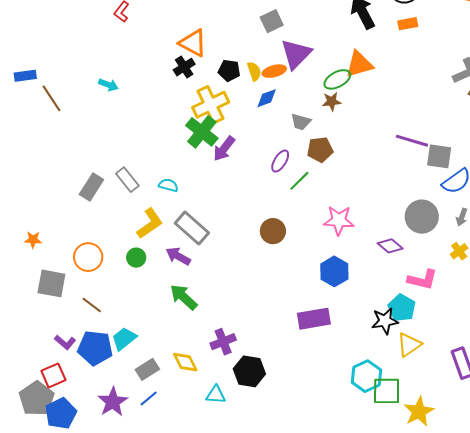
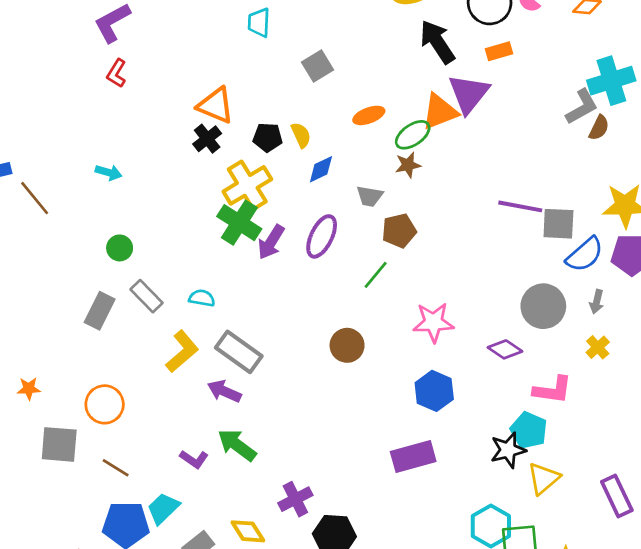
purple triangle: (296, 54) -> (469, 94), moved
orange ellipse: (274, 71) -> (369, 115), moved
purple ellipse: (280, 161) -> (322, 236), moved, size x1.4
green circle: (136, 258) -> (120, 248), moved
purple L-shape: (65, 342) -> (194, 459), moved

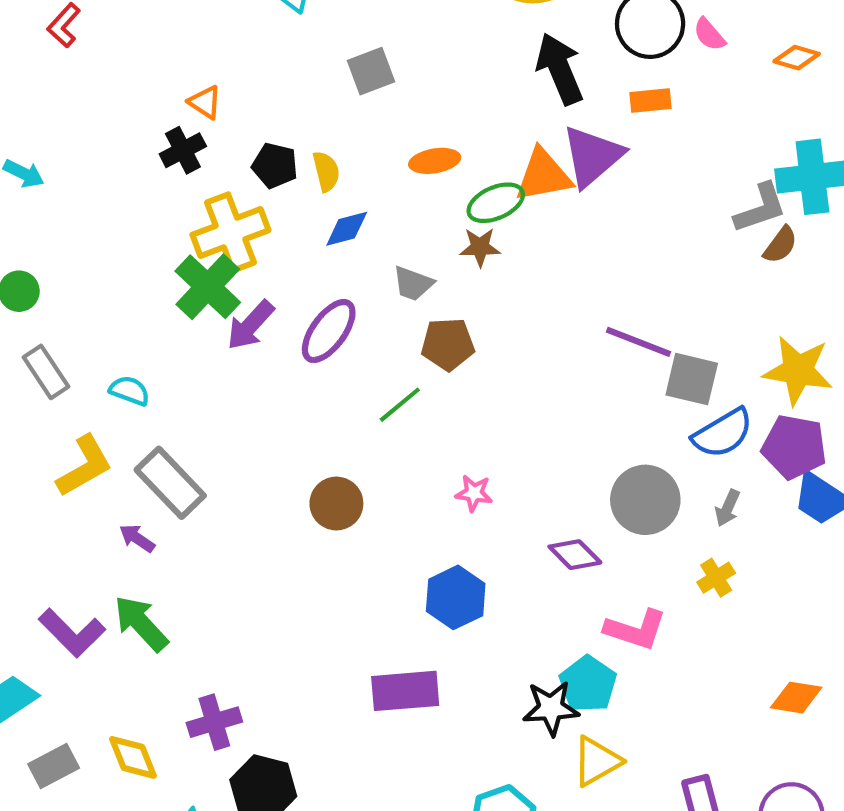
orange triangle: (216, 105) -> (205, 102), size x0.6
pink star: (433, 322) -> (474, 493), size x0.6
purple arrow: (224, 391) -> (137, 538), size x0.7
purple L-shape: (194, 459) -> (72, 633), size x1.5

